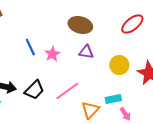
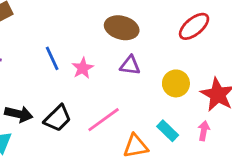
cyan rectangle: (113, 99) -> (168, 131), turned 56
orange triangle: (90, 110) -> (136, 146), turned 36
pink arrow: (125, 114) -> (204, 131), moved, turned -136

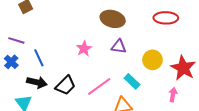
red ellipse: (194, 26) -> (166, 18), turned 40
blue line: (52, 58) -> (39, 58), moved
cyan rectangle: (168, 131) -> (132, 81), moved

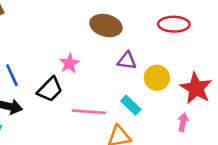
purple triangle: (119, 47) -> (127, 61), moved
black trapezoid: (65, 85) -> (50, 89), moved
pink line: (99, 86) -> (89, 112), turned 40

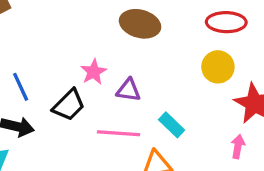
purple triangle: (127, 61) -> (128, 90), moved
yellow circle: (157, 78) -> (218, 67), moved

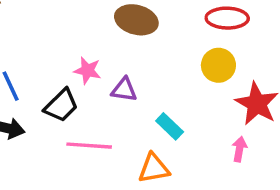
pink star: (94, 72) -> (87, 70), turned -30
pink line: (118, 133) -> (89, 146), moved

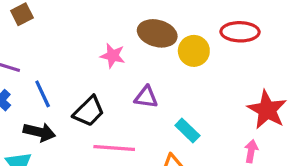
yellow circle: (218, 65) -> (194, 51), moved
pink star: (87, 70) -> (113, 56), moved

